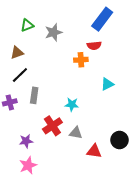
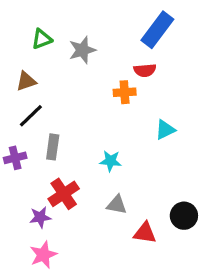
red cross: (52, 126) -> (64, 194), moved

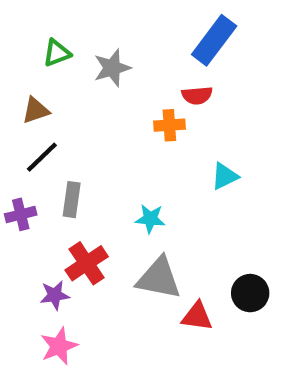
gray triangle: (117, 205) -> (159, 278), size x1.6

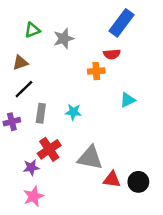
cyan star: (150, 219) -> (73, 112), moved
black circle: (250, 293) -> (138, 182), moved

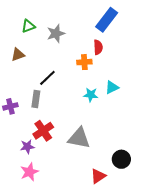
red semicircle: (112, 54) -> (98, 47), turned -88
black line: (24, 89) -> (47, 78), moved
cyan star: (73, 112) -> (91, 95), moved
red triangle: (112, 179) -> (98, 176), moved, turned -42

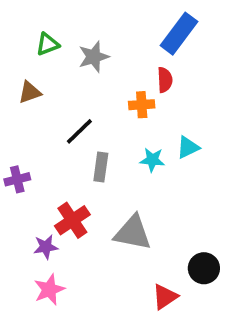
gray rectangle: (36, 99) -> (101, 167), moved

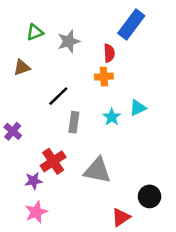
red semicircle: (165, 80) -> (109, 53), moved
cyan star: (152, 160) -> (112, 117), turned 30
purple cross: (17, 179) -> (13, 131), turned -36

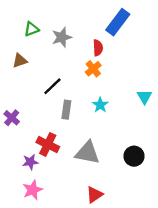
orange cross: (104, 77) -> (93, 69), turned -35
cyan triangle: (138, 108) -> (144, 97), moved, turned -35
red cross: (53, 161) -> (48, 144), turned -30
black circle: (150, 196) -> (134, 156), moved
red triangle: (121, 217) -> (94, 195), moved

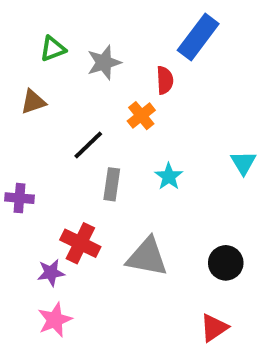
orange cross: (93, 69) -> (141, 116), moved
purple cross: (12, 118) -> (19, 198), turned -35
red triangle: (94, 195) -> (214, 328), moved

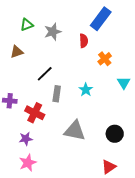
orange cross: (141, 116) -> (105, 59), moved
red cross: (80, 243) -> (35, 113), moved

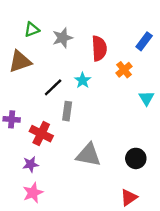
blue rectangle: (101, 19) -> (144, 41), moved, size x0.7
red semicircle: (84, 41) -> (99, 48), size x1.5
brown triangle: (17, 52) -> (20, 61), size x1.5
cyan star: (86, 90) -> (83, 80), moved

